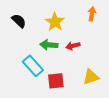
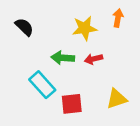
yellow star: (55, 22) -> (85, 28), moved, turned 30

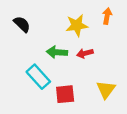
yellow triangle: (117, 99) -> (106, 89), turned -36

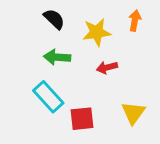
black semicircle: (22, 24) -> (54, 19), moved
green arrow: (57, 52) -> (57, 57), moved

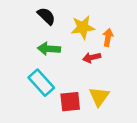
orange arrow: (135, 21) -> (108, 37), moved
yellow triangle: (133, 113) -> (99, 97), moved

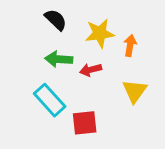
red arrow: (92, 58) -> (91, 70), moved
yellow triangle: (99, 97) -> (135, 91), moved

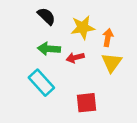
yellow triangle: (135, 91) -> (112, 63), moved
red square: (85, 123) -> (87, 103), moved

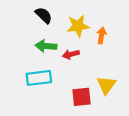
yellow triangle: (112, 63) -> (106, 85), moved
cyan rectangle: (41, 83) -> (39, 78), turned -55

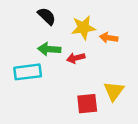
orange arrow: (102, 35) -> (109, 38), turned -91
cyan rectangle: (39, 78) -> (28, 72), moved

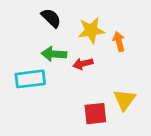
orange arrow: (109, 38) -> (119, 42), turned 66

